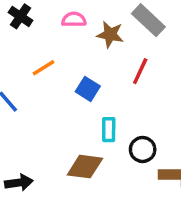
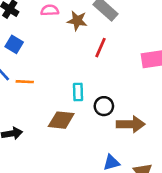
orange line: (44, 68) -> (25, 82), moved, turned 36
blue square: (88, 89) -> (14, 44), moved

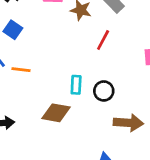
black circle: (104, 106) -> (104, 91), moved

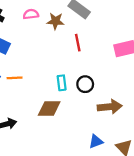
red line: (103, 40) -> (78, 43), turned -30

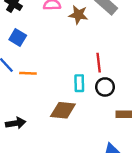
red line: (78, 43) -> (99, 63), moved

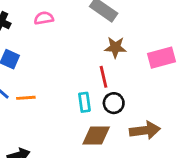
brown star: (78, 15) -> (115, 47), moved
brown diamond: (63, 110) -> (96, 135), moved

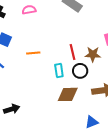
brown star: (115, 47) -> (93, 54), moved
orange line: (26, 98) -> (33, 53), moved

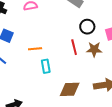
cyan rectangle: (59, 70) -> (46, 66), moved
black circle: (80, 71) -> (87, 27), moved

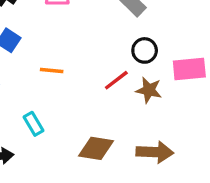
red line: (74, 47) -> (116, 80), turned 56
cyan rectangle: (46, 66) -> (33, 124), moved, turned -32

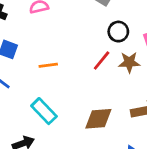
cyan rectangle: (33, 124) -> (44, 111), size x1.4

